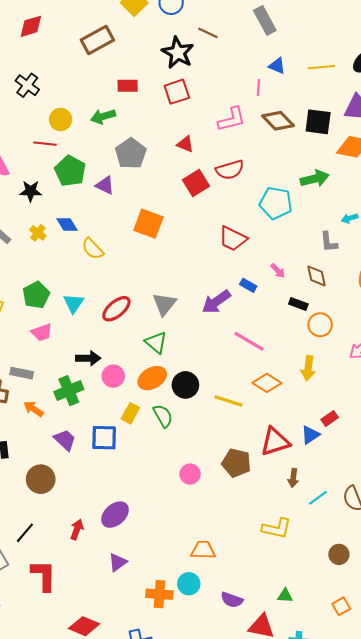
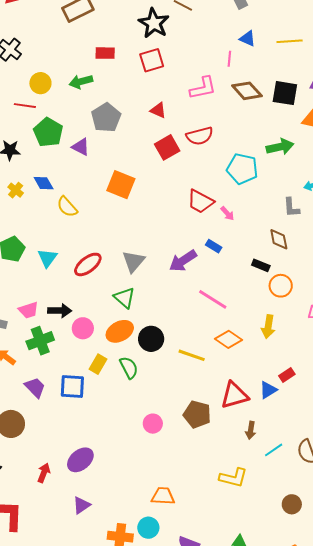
pink arrow: (278, 271) -> (227, 213), moved
pink trapezoid: (42, 332) -> (28, 310), moved

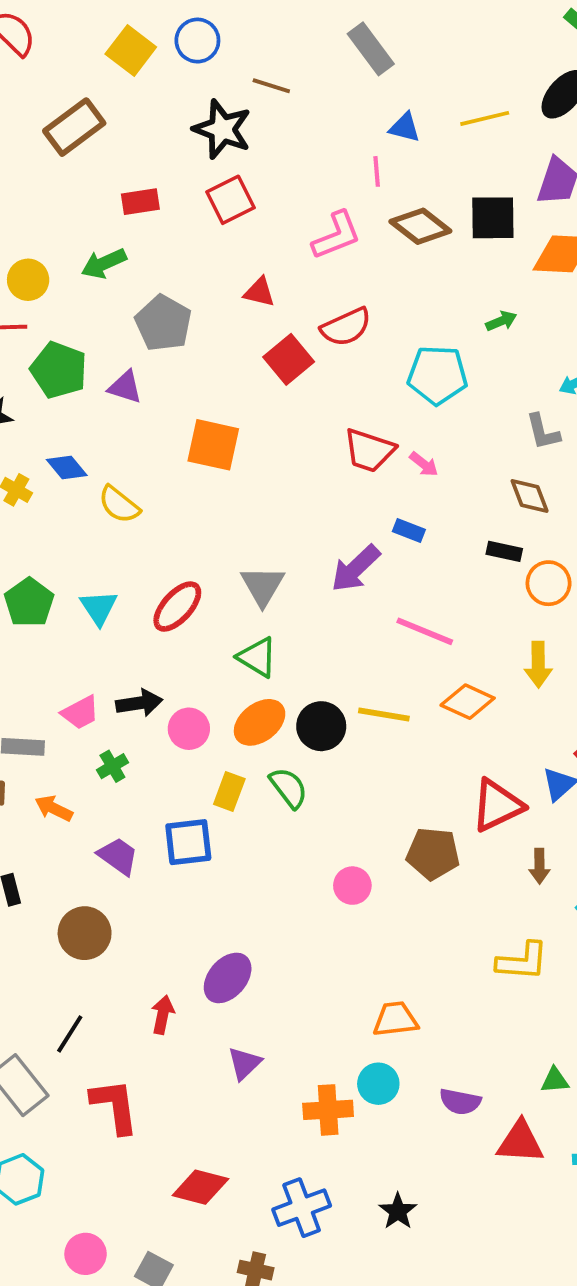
green arrow: (280, 147) -> (501, 321), size x0.6
green cross: (40, 341) -> (112, 766), size x0.6
yellow line: (192, 355) -> (384, 715), moved

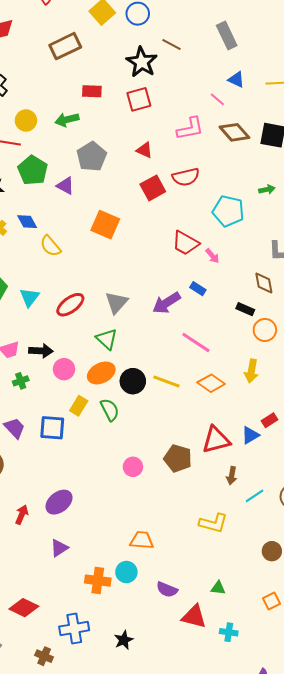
pink line: (377, 171) -> (217, 99), turned -56

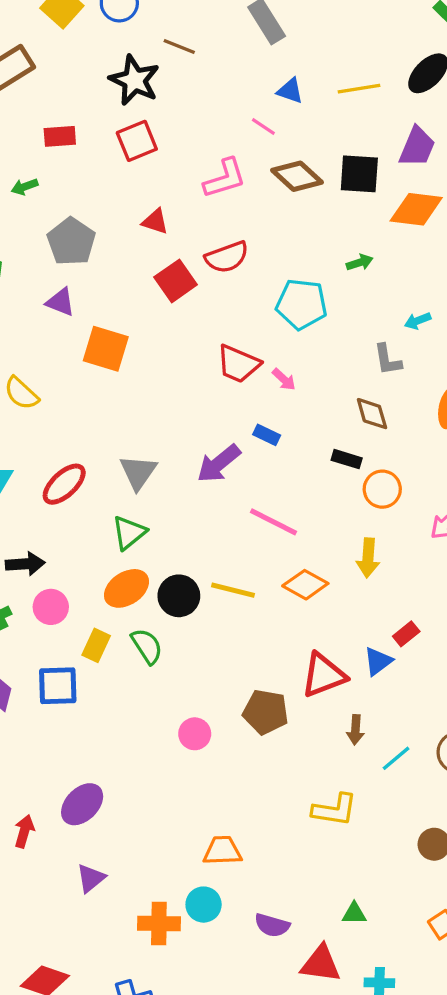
green arrow: (67, 120) -> (25, 187), size x0.7
purple triangle: (65, 186) -> (60, 302), moved
green triangle: (107, 339) -> (129, 533), turned 45
pink circle: (64, 369) -> (51, 607), moved

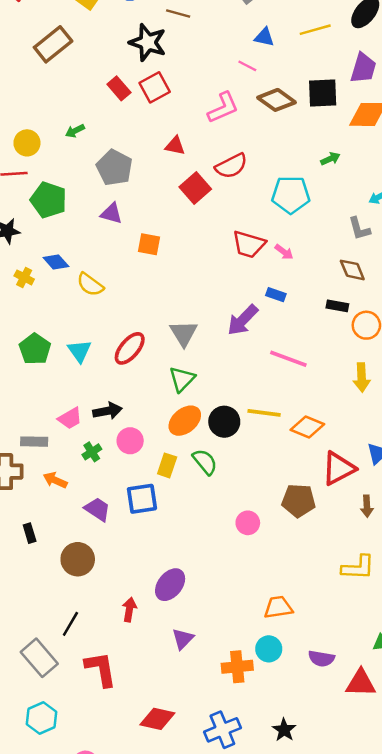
red rectangle: (60, 136) -> (119, 88), moved, turned 60
orange square: (106, 349) -> (149, 244), size x0.7
orange diamond: (305, 585) -> (307, 427), moved

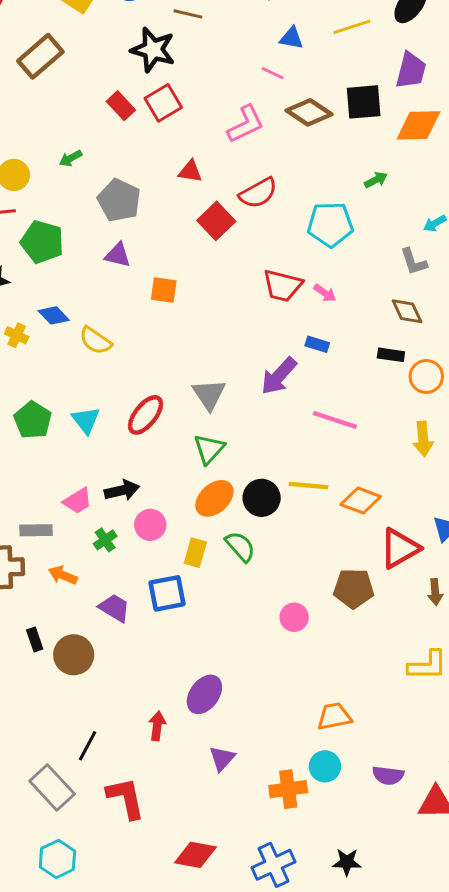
brown circle: (78, 559) -> (74, 655), moved
black star: (284, 730) -> (347, 862), turned -30

